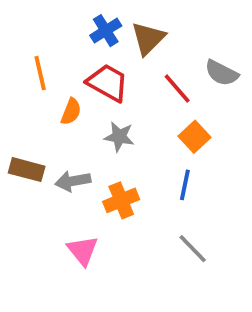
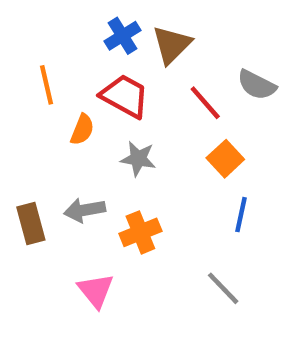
brown rectangle: (27, 170) -> (31, 223), moved, turned 60
blue line: (185, 185) -> (241, 215), moved

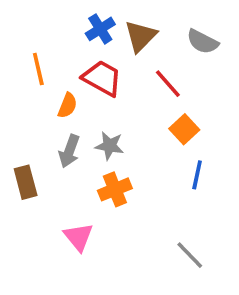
gray semicircle: (257, 85) -> (203, 42), moved
gray star: (138, 159) -> (109, 146), moved
gray arrow: (85, 210) -> (69, 151), moved, turned -60
gray line: (223, 288) -> (190, 255), moved

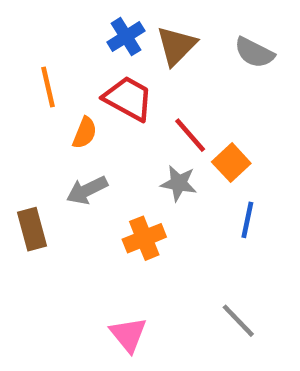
red line: (168, 84) -> (190, 135), moved
gray star: (109, 146) -> (179, 183), moved
gray arrow: (69, 151) -> (87, 190), turned 44
pink triangle: (78, 237) -> (128, 334), moved

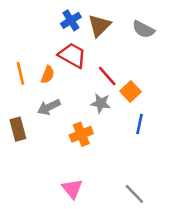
orange line: (48, 87) -> (20, 73), moved
gray line: (238, 321) -> (134, 194), moved

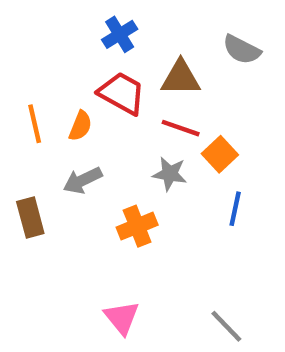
brown triangle: (99, 26) -> (181, 78), moved, turned 45
red line: (107, 76) -> (181, 128), turned -30

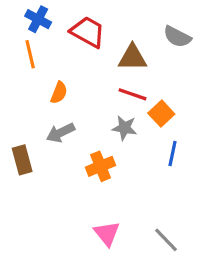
blue cross: (120, 34) -> (38, 19), moved, turned -30
red trapezoid: (122, 93) -> (88, 32), moved
orange line: (35, 124) -> (30, 54), moved
pink triangle: (122, 318) -> (107, 233), moved

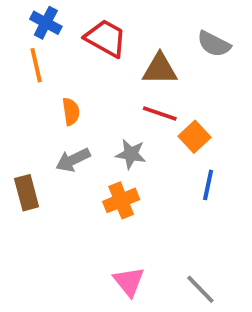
orange semicircle: (59, 93) -> (71, 112), turned -30
gray star: (124, 128) -> (131, 154), moved

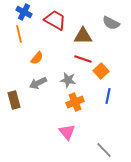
orange semicircle: (71, 112) -> (37, 58), turned 48
orange cross: (121, 200) -> (75, 102), moved
pink triangle: (129, 282) -> (67, 132), moved

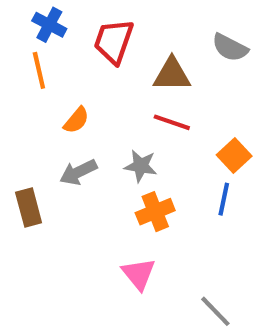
red trapezoid: (55, 20) -> (114, 41), turned -100
orange square: (101, 71) -> (234, 156), moved

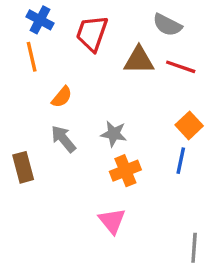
gray semicircle: (230, 48) -> (167, 25), moved
red line: (172, 122) -> (181, 67), moved
gray arrow: (78, 172) -> (63, 139), turned 76
gray line: (215, 311) -> (194, 248), moved, turned 48

